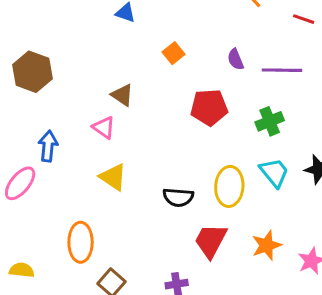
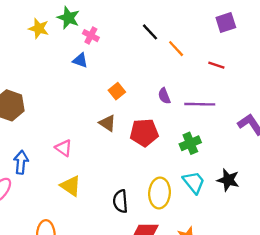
brown triangle: (122, 95) -> (107, 123), moved
black semicircle: (178, 197) -> (120, 201), turned 80

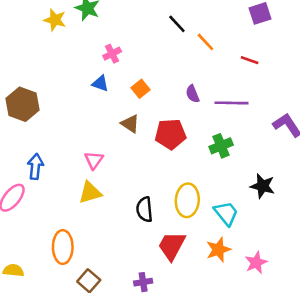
pink cross: (91, 36) -> (112, 54), moved, turned 35
blue triangle: (80, 60) -> (100, 83), moved
pink triangle: (64, 148) -> (94, 160), moved, turned 30
cyan trapezoid: (194, 182) -> (226, 213), moved
yellow triangle: (71, 186) -> (90, 193), turned -50

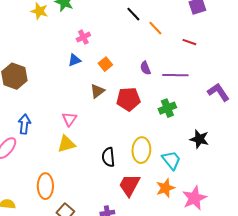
blue triangle: (100, 83) -> (74, 60), turned -40
brown triangle: (130, 124) -> (97, 91), turned 49
pink star: (256, 263) -> (194, 198), size x1.4

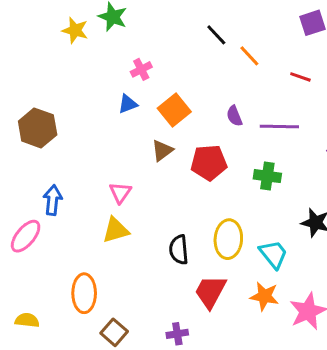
orange square: (105, 64) -> (174, 110), size x1.5
green cross: (167, 108) -> (267, 176), turned 30
orange star: (165, 188) -> (264, 296), turned 30

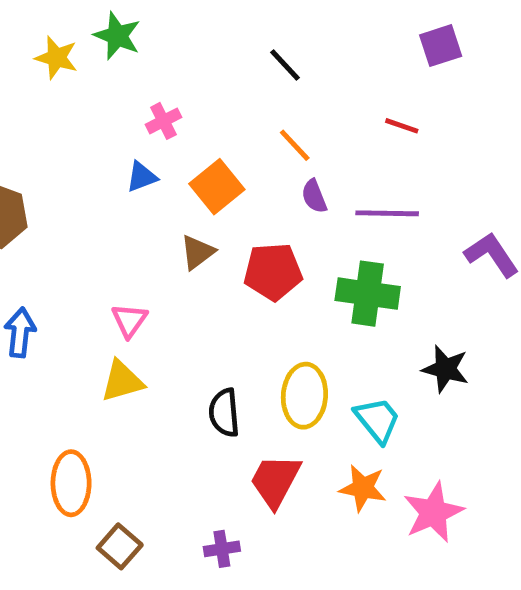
orange line: (249, 56) -> (295, 145), moved
red line: (300, 77) -> (402, 126), moved
green cross: (267, 176) -> (368, 294), size x1.4

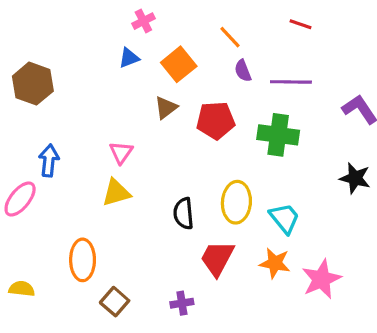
black star: (445, 369) -> (355, 178), moved

